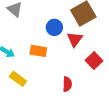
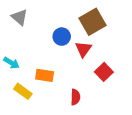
orange rectangle: (38, 51) -> (45, 75), moved

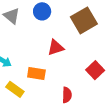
blue circle: (62, 37) -> (42, 11), moved
red triangle: (83, 49) -> (56, 48), moved, turned 36

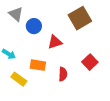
blue circle: (42, 11) -> (34, 26), moved
red semicircle: (67, 95) -> (63, 74), moved

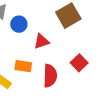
red semicircle: (63, 74) -> (50, 76), size x1.5

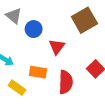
red triangle: (41, 41) -> (57, 47), turned -35

